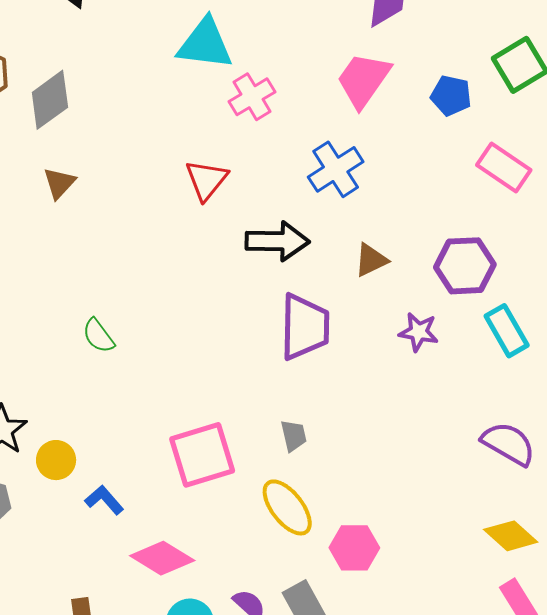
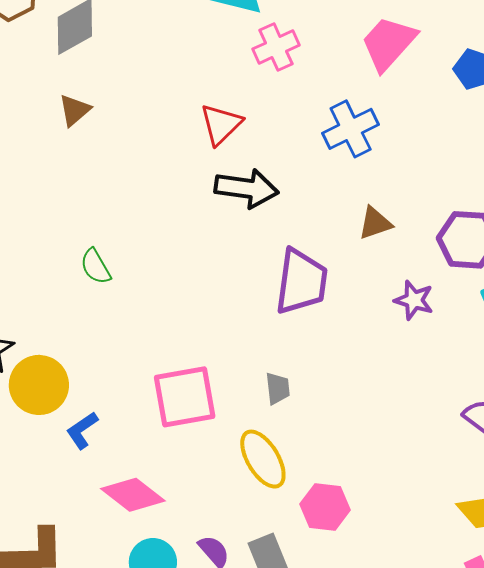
black arrow: (277, 241) -> (247, 188), moved
yellow circle: (56, 460) -> (39, 385), size x1.5
blue L-shape: (104, 500) -> (82, 430), turned -90

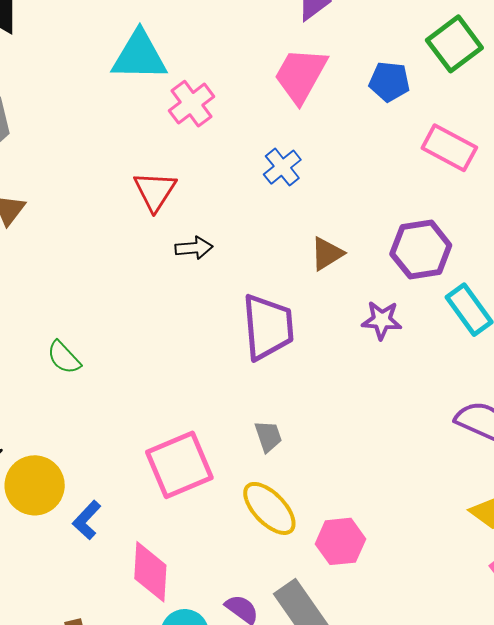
blue cross: (351, 129) -> (282, 167), size x0.7
black arrow: (247, 188) -> (194, 248), size x0.6
pink diamond: (133, 495) -> (150, 572), turned 68

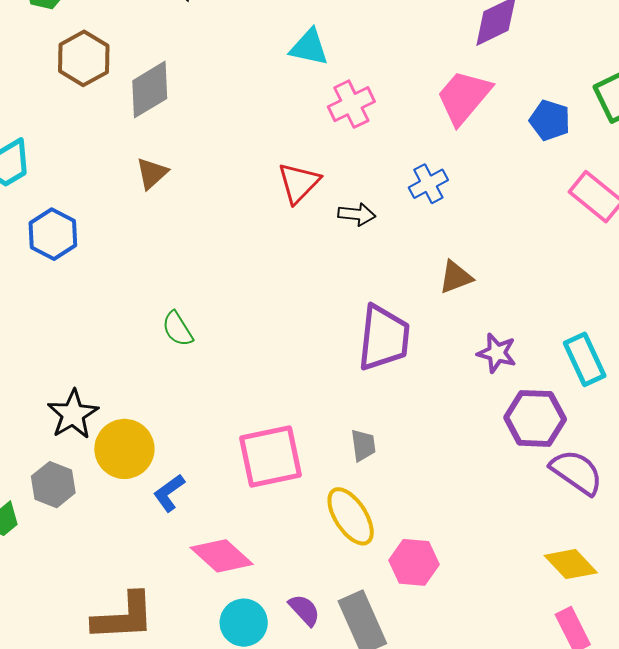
cyan triangle: (139, 56) -> (309, 47), size x0.7
black arrow: (194, 248) -> (357, 214), moved
purple hexagon: (421, 250) -> (535, 418), moved
pink diamond: (150, 572) -> (222, 556), turned -62

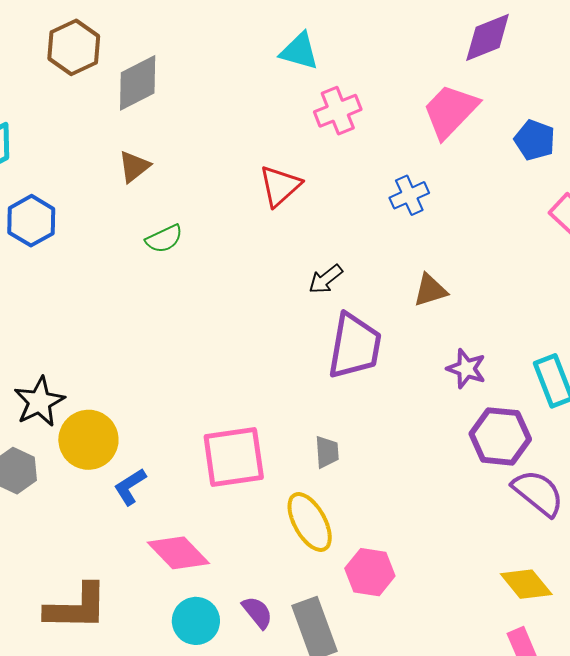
black arrow: (357, 214) -> (326, 279), moved, turned 132
green semicircle: (178, 329) -> (164, 239), moved, turned -87

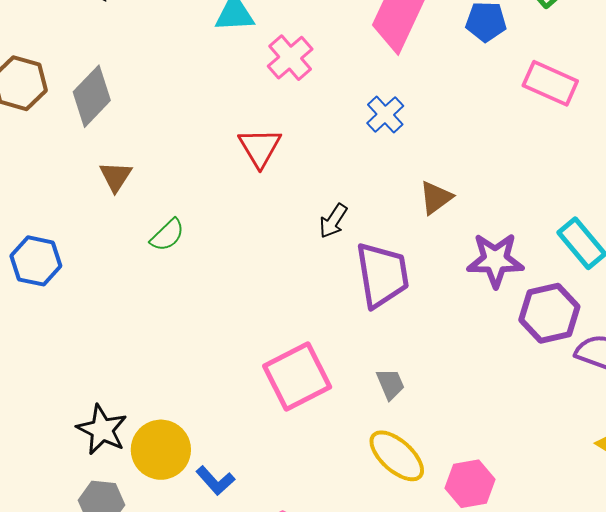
purple star: (466, 369) -> (495, 260), size x1.4
pink square: (234, 457) -> (297, 376), moved
blue L-shape: (130, 487) -> (215, 481), turned -81

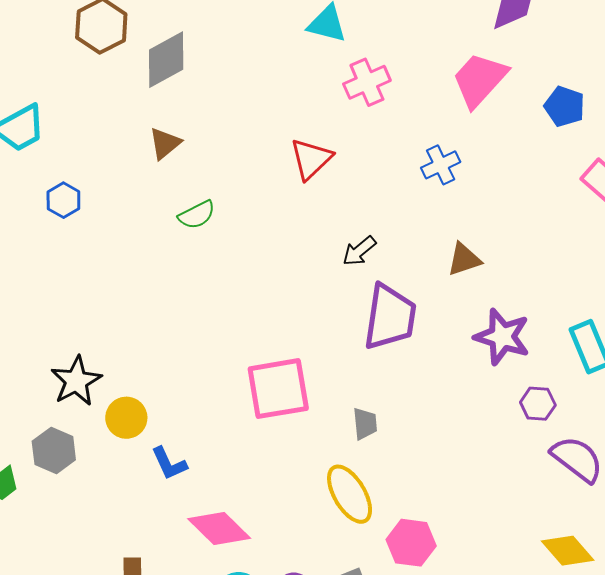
blue hexagon: (36, 261) -> (63, 200), size x0.7
purple hexagon: (549, 313) -> (538, 404), size x0.6
yellow circle: (161, 450) -> (126, 418), size x0.7

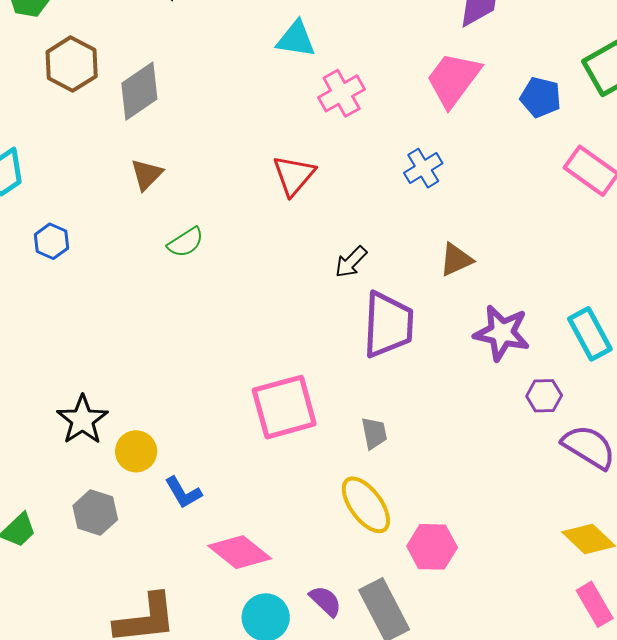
gray hexagon: (54, 450) -> (95, 513), moved

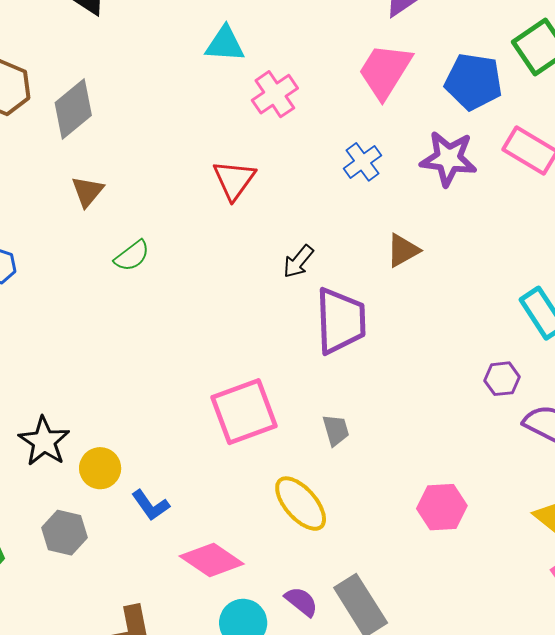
blue pentagon: (541, 97) -> (474, 82), size x1.4
purple star: (502, 333) -> (448, 159), moved
yellow ellipse: (366, 505) -> (301, 504), moved
pink hexagon: (432, 547) -> (442, 507), moved

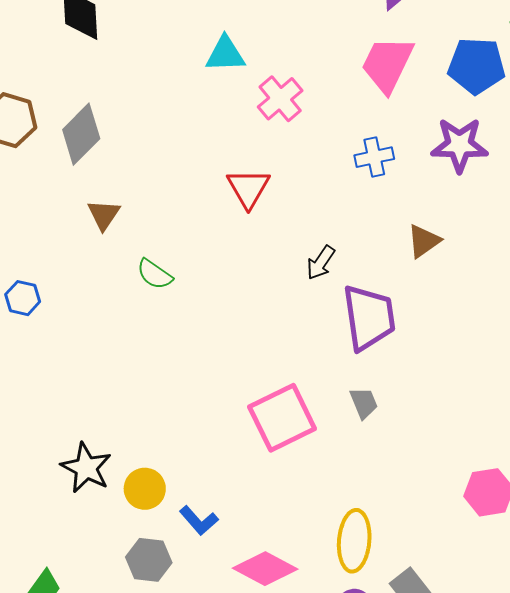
blue cross: (363, 162) -> (374, 157), turned 30
green semicircle: (132, 256) -> (155, 274), turned 78
gray trapezoid: (336, 430) -> (364, 403), moved
yellow ellipse: (301, 504) -> (354, 541), moved, turned 52
gray hexagon: (65, 533) -> (149, 560), moved

